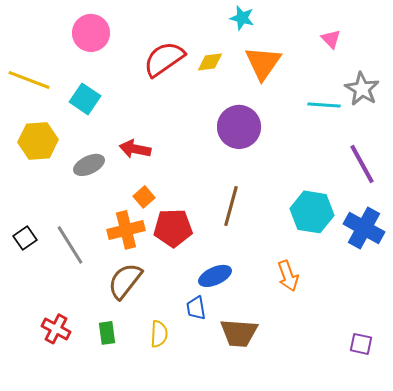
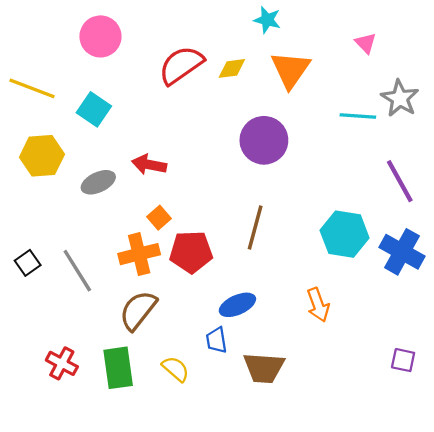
green rectangle: (107, 333) -> (118, 368), size x1.6
yellow semicircle: (159, 334) -> (176, 369), turned -52
purple square: (361, 344) -> (403, 360), moved

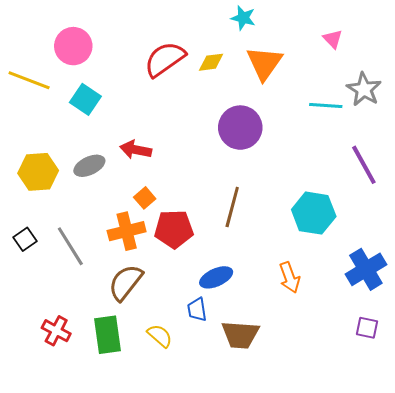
pink circle: (100, 36) -> (73, 46), moved
yellow hexagon: (42, 156) -> (38, 172), moved
blue cross: (402, 252) -> (366, 269), moved, turned 30

